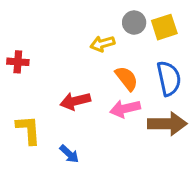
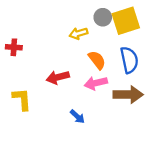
yellow square: (164, 27) -> (126, 21), size x1.4
blue arrow: (69, 154) -> (77, 117), moved

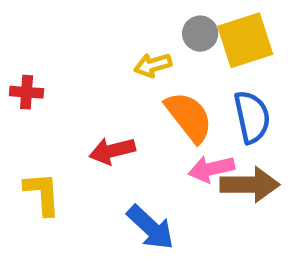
orange semicircle: (97, 60) -> (189, 117), size x1.4
pink arrow: (96, 83) -> (211, 169), moved
blue arrow: (77, 117) -> (151, 227), size x1.6

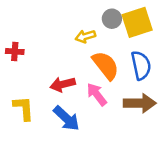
pink arrow: (211, 169) -> (97, 94), moved, turned 65
blue arrow: (151, 227) -> (66, 118), moved

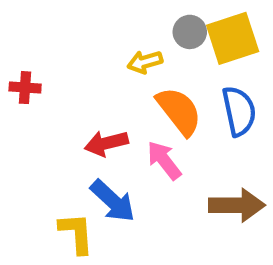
brown arrow: (140, 103) -> (237, 205), moved
yellow L-shape: (24, 108) -> (76, 233), moved

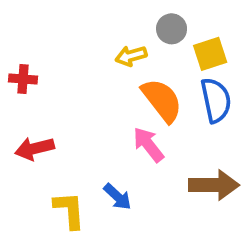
yellow square: (233, 38) -> (210, 54), moved, size x0.7
red arrow: (106, 143) -> (35, 148), moved
blue arrow: (113, 201) -> (118, 197), moved, size x0.7

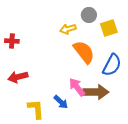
blue semicircle: (216, 100) -> (112, 65), moved, turned 40
pink arrow: (148, 145) -> (77, 87), moved
brown arrow: (214, 185) -> (96, 92), moved

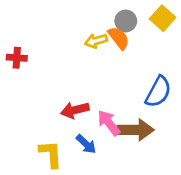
yellow square: (109, 28) -> (163, 18), moved, turned -30
orange semicircle: (84, 52) -> (119, 38), moved, size x0.7
red arrow: (18, 77) -> (75, 110), moved

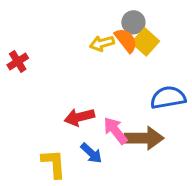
yellow square: (163, 18) -> (145, 42), moved
red cross: (17, 58) -> (18, 61), turned -36
blue semicircle: (158, 92) -> (168, 98), turned -128

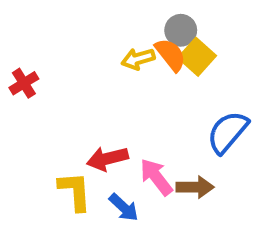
blue semicircle: (168, 98) -> (228, 132), turned -40
brown arrow: (144, 138) -> (195, 187), size x0.7
yellow L-shape: (54, 164) -> (75, 191), moved

